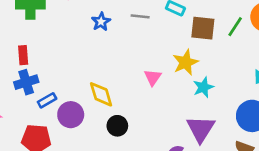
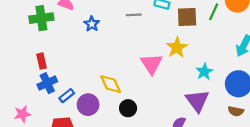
blue star: (101, 22) -> (92, 24), moved
pink triangle: (153, 77) -> (151, 64), size x1.5
cyan star: (203, 87) -> (204, 72), moved

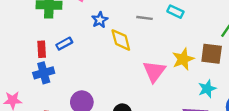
brown square: (187, 17) -> (212, 54), moved
yellow diamond: (111, 84) -> (121, 40), moved
blue rectangle: (67, 96) -> (64, 44), moved

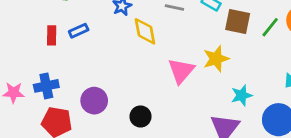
brown square: (212, 54) -> (238, 21), moved
blue cross: (44, 73) -> (46, 86), moved

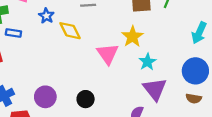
blue rectangle: (79, 31) -> (13, 33), moved, turned 49
cyan star: (242, 95) -> (147, 62), moved

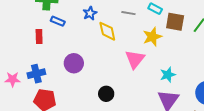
yellow star: (132, 37) -> (152, 37), moved
purple circle: (45, 97) -> (74, 63), moved

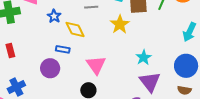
blue rectangle: (58, 21) -> (63, 49), moved
pink triangle: (135, 59) -> (96, 65), moved

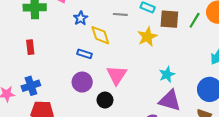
purple circle: (50, 68) -> (82, 82), moved
purple triangle: (150, 82) -> (170, 101), turned -45

